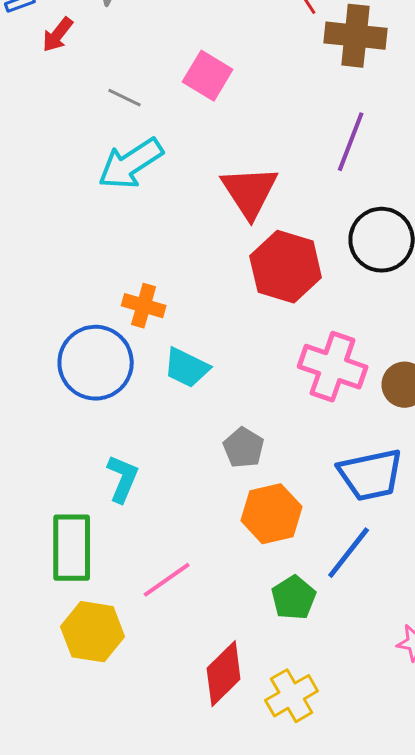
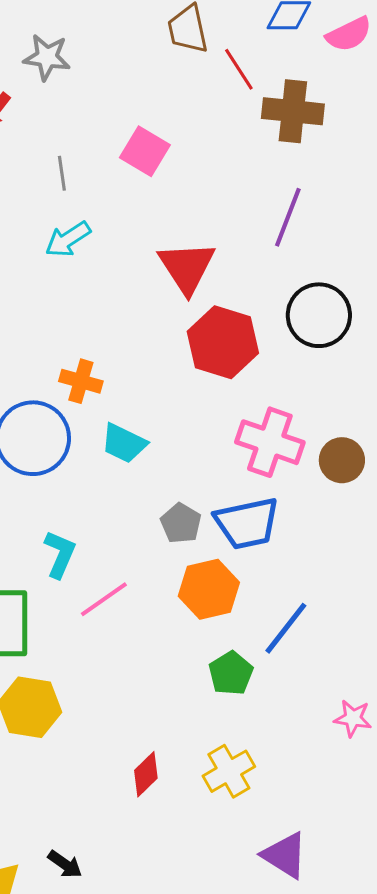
gray line: (125, 98) -> (62, 173), turned 56
cyan arrow: (131, 164) -> (68, 239), size x0.7
blue trapezoid: (371, 475) -> (247, 523), moved
pink line: (167, 580) -> (104, 599), moved
red diamond: (224, 674) -> (146, 774), moved, size x0.7

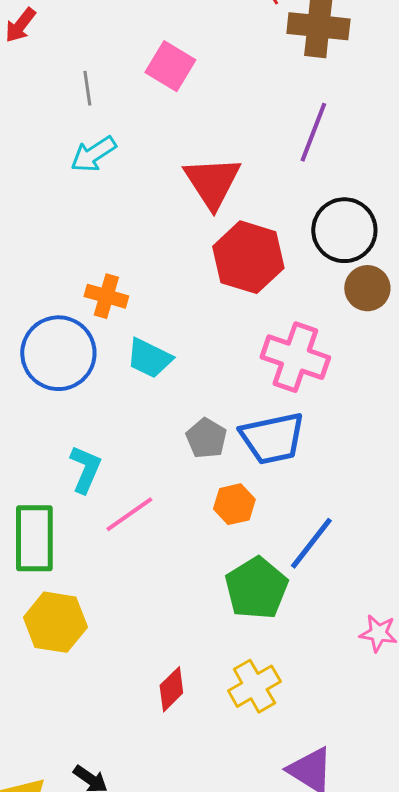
brown circle: (342, 460) -> (367, 288), moved
orange hexagon: (209, 589) -> (234, 504), size x0.7
green pentagon: (231, 673) -> (256, 588), size x1.4

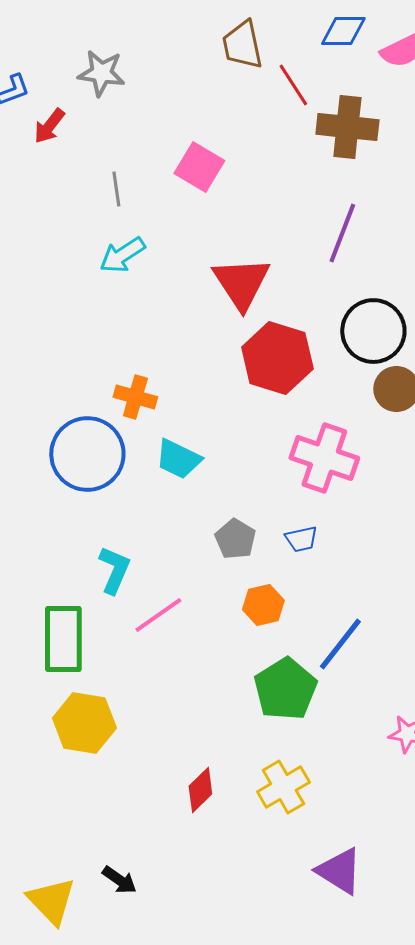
blue trapezoid: (272, 438) -> (301, 539), size x0.5

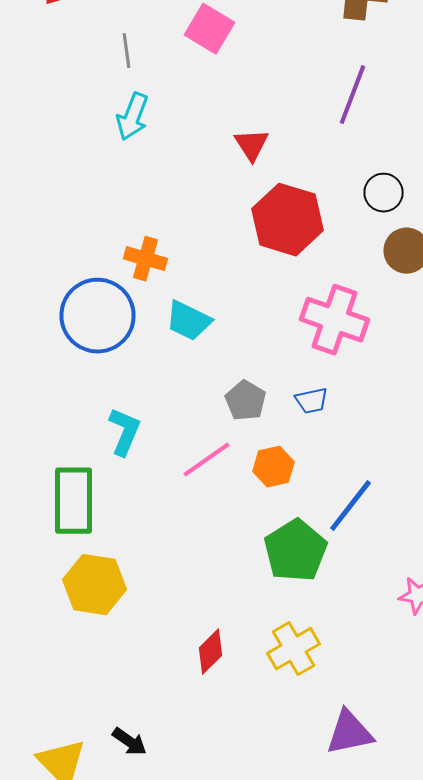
cyan arrow: (122, 255) -> (132, 117), turned -36
red triangle: (241, 283) -> (252, 145), size x0.6
black circle: (373, 331) -> (384, 193), size x0.6
pink line: (158, 615) -> (206, 460), moved
purple triangle: (339, 871) -> (350, 733), turned -44

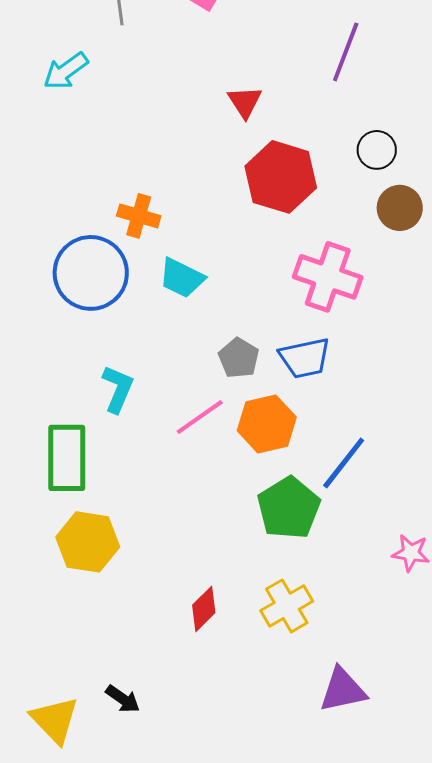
cyan arrow: (132, 117) -> (66, 71), moved, turned 33
blue trapezoid: (312, 401) -> (305, 358), size x1.6
orange hexagon: (274, 467) -> (267, 424), size x1.4

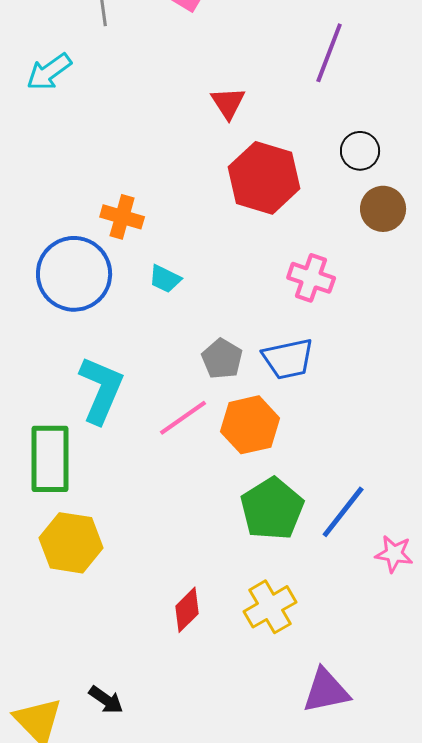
pink cross: (328, 277) -> (311, 278), size x0.7
cyan trapezoid: (182, 278) -> (165, 279), size x0.7
cyan L-shape: (118, 389) -> (101, 390), size x1.4
blue line: (344, 463) -> (343, 512), moved

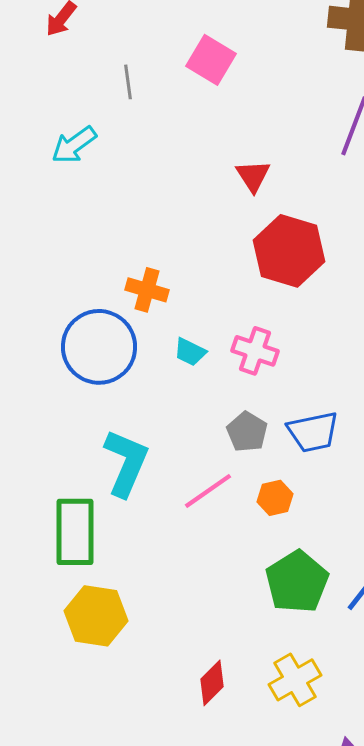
pink cross: (311, 278) -> (255, 351), moved
orange hexagon: (250, 425) -> (275, 498), size x0.6

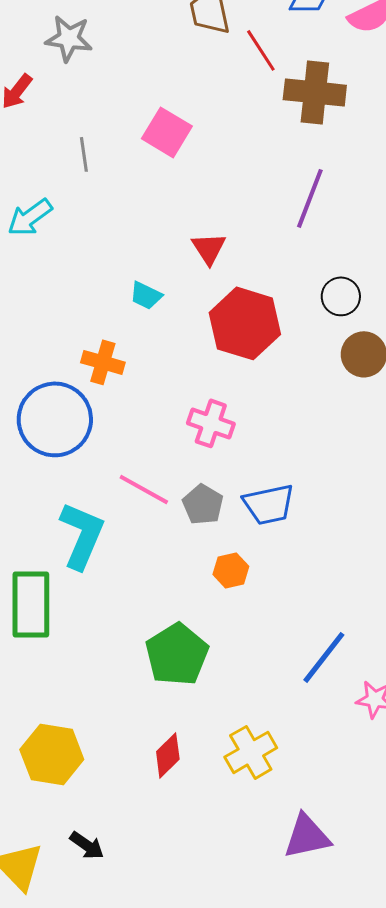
cyan trapezoid: (190, 352) -> (146, 295), moved
pink line: (208, 491) -> (144, 489), moved, turned 64
green pentagon: (297, 582) -> (177, 654), moved
yellow hexagon: (96, 616) -> (52, 754), moved

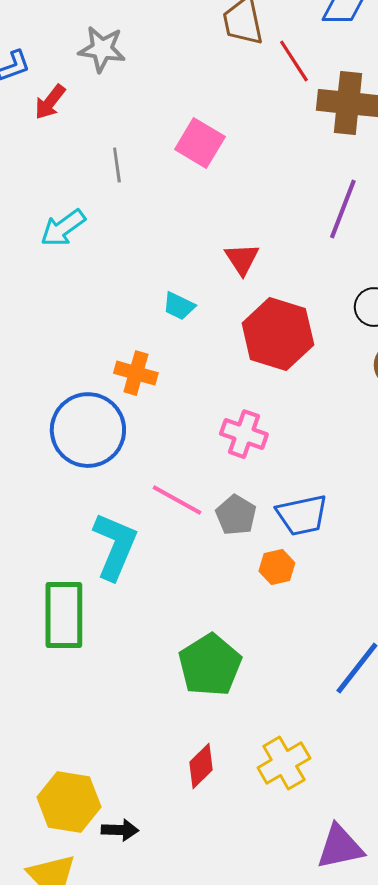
orange hexagon: (231, 570) -> (277, 567), moved
yellow hexagon: (52, 754) -> (69, 802), moved
black arrow: (87, 845) -> (120, 830), moved, turned -33

